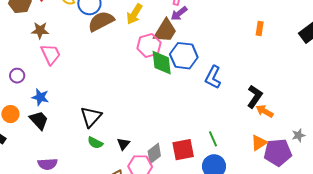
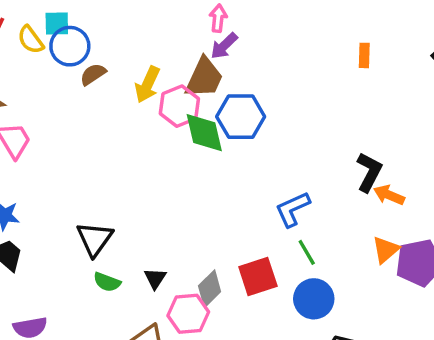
yellow arrow: (134, 14) -> (147, 85), moved
brown semicircle: (101, 21) -> (93, 74), size x0.6
blue L-shape: (213, 77) -> (293, 209), moved, turned 45

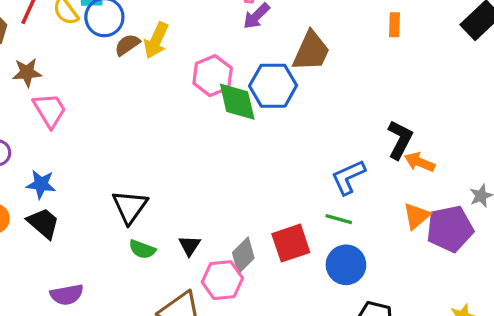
brown trapezoid: (204, 78) -> (311, 51), moved
yellow arrow: (147, 85) -> (156, 40), moved
blue L-shape: (293, 209) -> (348, 177), moved
green line: (307, 252) -> (339, 219), turned -44

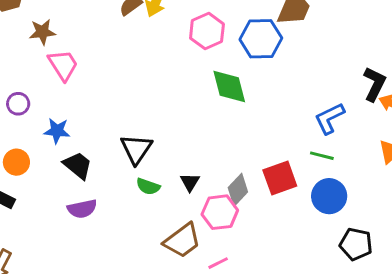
green diamond: (237, 102) -> (229, 87), moved
black trapezoid: (43, 223) -> (78, 165), moved
purple semicircle: (67, 295) -> (82, 209), moved

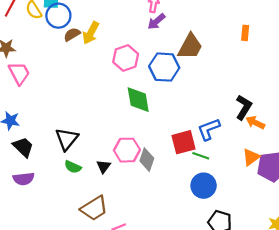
red square: (280, 178) -> (183, 142), moved
gray diamond: (238, 190) -> (147, 160), moved, turned -30
pink hexagon: (220, 212) -> (127, 150), moved

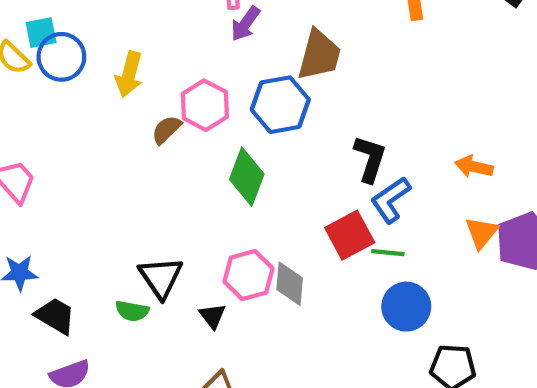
brown semicircle: (72, 34) -> (166, 130), moved
green diamond: (138, 100) -> (247, 177), turned 44
black L-shape: (244, 107) -> (370, 159), moved
black triangle: (67, 139) -> (161, 277), moved
green semicircle: (73, 167) -> (132, 311), moved

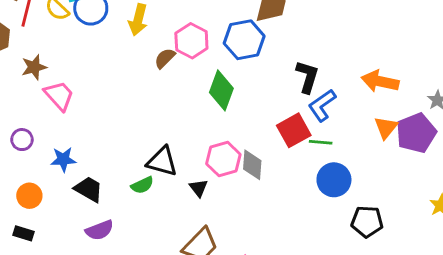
orange arrow: (474, 167) -> (380, 81), size x1.4
black triangle: (161, 277) -> (162, 161), turned -40
green semicircle: (132, 311) -> (142, 185), turned -35

